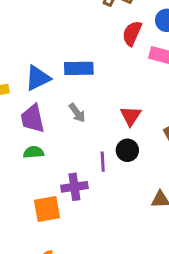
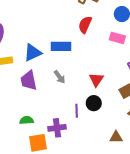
red semicircle: (132, 33) -> (85, 25), moved
green semicircle: (34, 152) -> (27, 120), moved

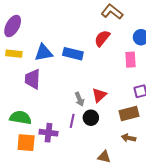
pink rectangle: (117, 38) -> (131, 60), turned 56
gray arrow: (59, 77) -> (79, 99), moved
green semicircle: (27, 120) -> (20, 118), size x1.5

